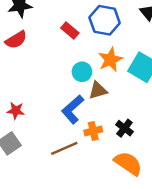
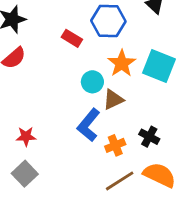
brown line: (64, 148) -> (120, 181), moved

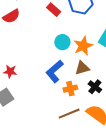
orange star: (122, 63) -> (83, 46), moved
brown triangle: (113, 100) -> (82, 68), moved

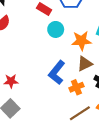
cyan circle: (62, 42) -> (56, 29), moved
orange star: (83, 46) -> (81, 41), turned 30

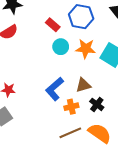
orange star: (81, 41) -> (86, 49), moved

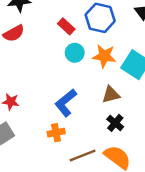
brown triangle: (83, 85) -> (111, 95), moved
orange cross: (71, 107) -> (56, 133), moved

